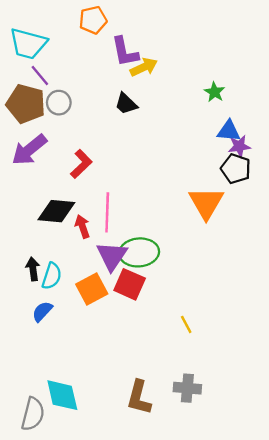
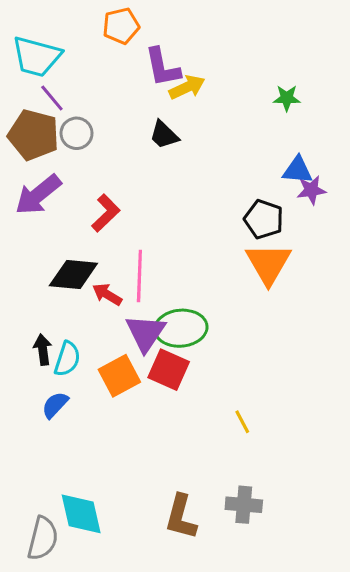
green star: (215, 92) -> (287, 98), moved, turned -30
black pentagon: (236, 169) -> (264, 219), moved
red arrow: (82, 226) -> (107, 294), turned -40

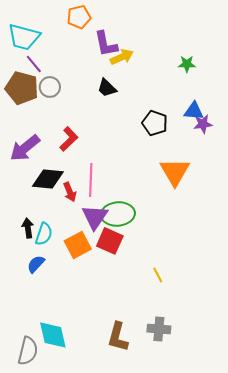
purple arrow: (38, 195) -> (25, 148), moved
black pentagon: (264, 219) -> (155, 123), moved
red arrow: (107, 294) -> (70, 192), turned -144

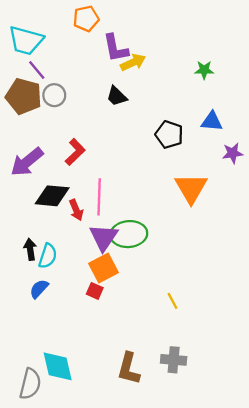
purple star: (203, 124) -> (233, 153), moved
red square: (110, 241) -> (95, 291), moved, size x0.6
orange square: (78, 245) -> (104, 268), moved

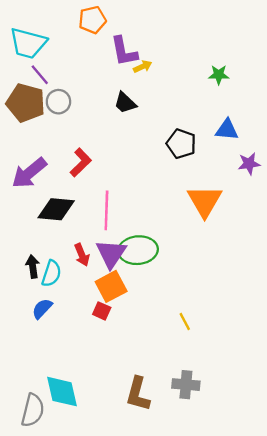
yellow arrow: (133, 62) -> (143, 67), size x0.7
red arrow: (76, 210) -> (82, 255), moved

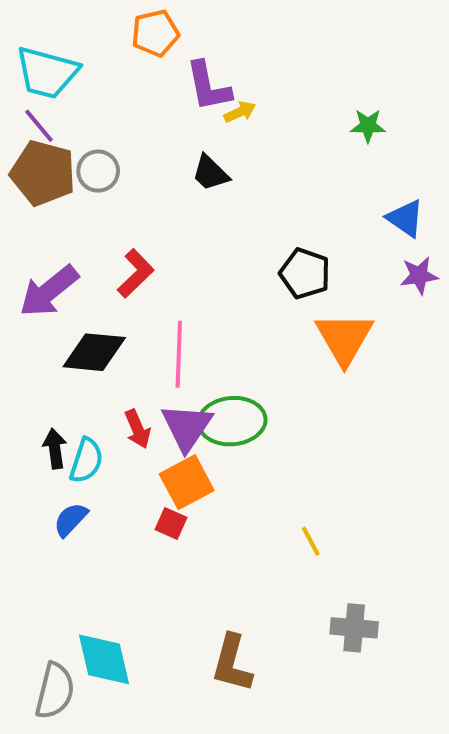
purple line: (40, 75) -> (39, 126), moved
blue triangle: (227, 130) -> (405, 218), moved, turned 30
black pentagon: (181, 144) -> (305, 273), moved
gray cross: (186, 385) -> (354, 628), moved

